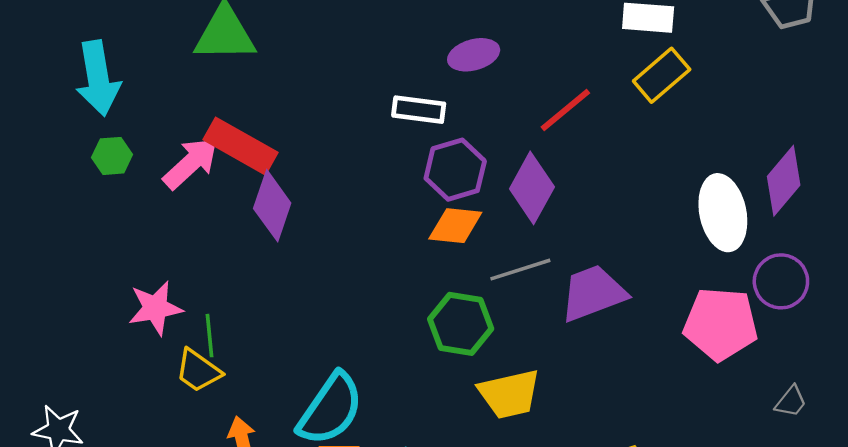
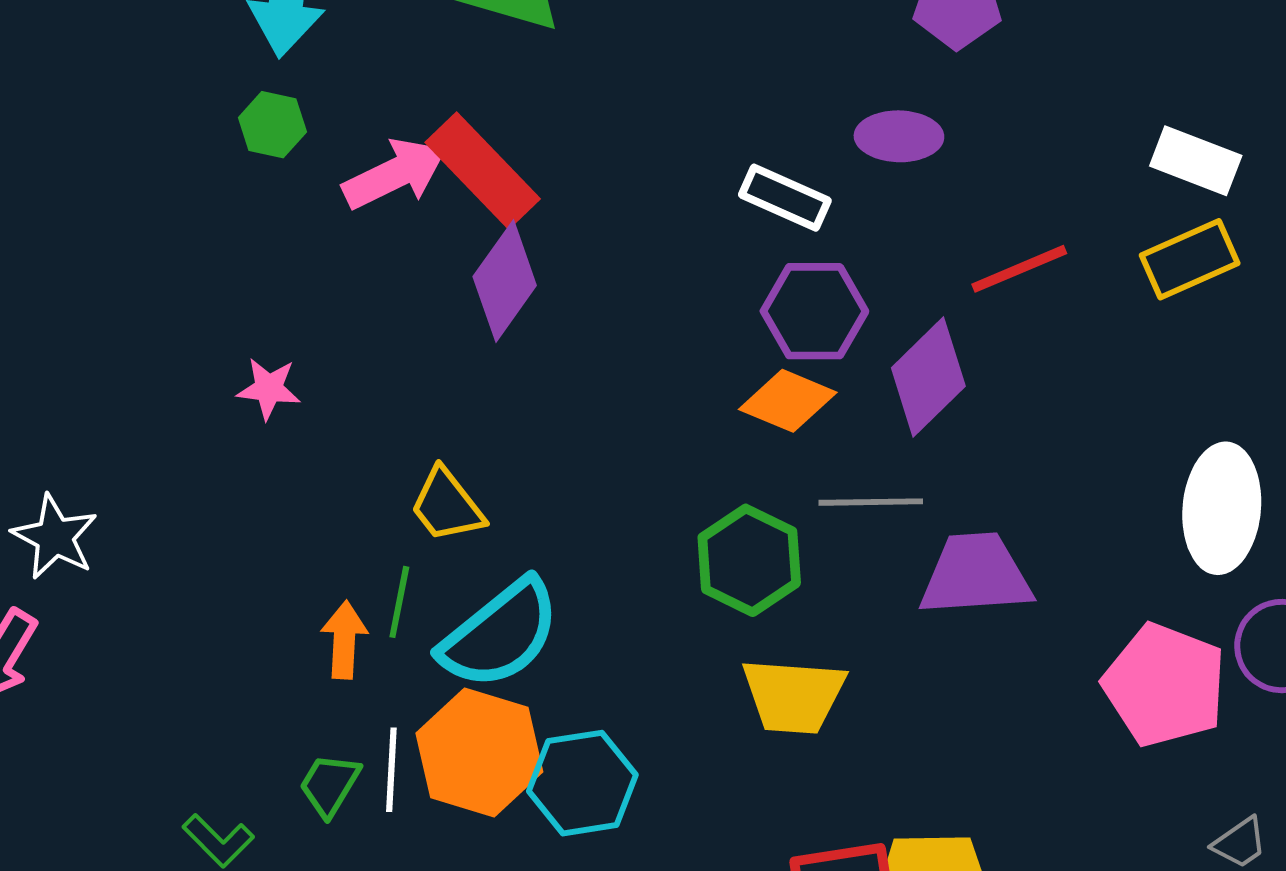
pink star: (155, 308) -> (269, 389), size x0.7
green line: (210, 336) -> (399, 602), moved
yellow trapezoid: (198, 371) -> (447, 505), moved

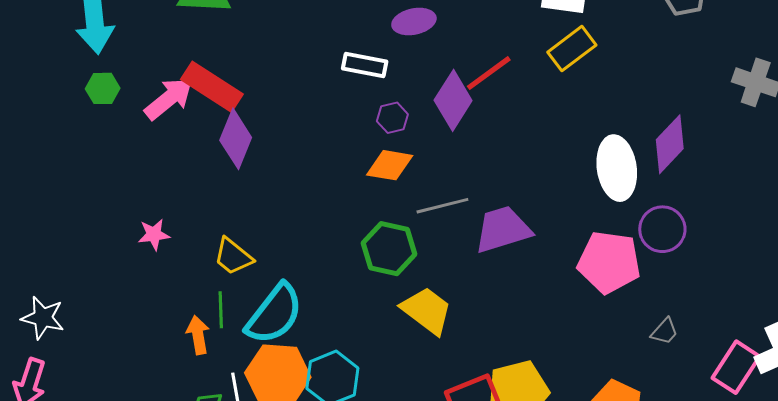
purple hexagon: (814, 311) -> (392, 118), size x0.6
purple diamond: (928, 377) -> (453, 100), moved
pink star: (269, 389) -> (154, 234), moved
yellow trapezoid: (794, 696) -> (427, 311), turned -134

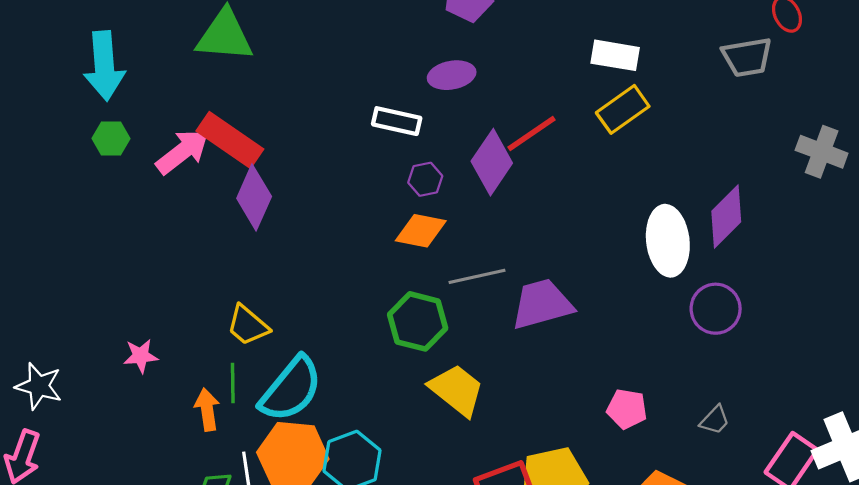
pink star: (154, 234) -> (141, 356), moved
pink pentagon: (609, 262) -> (627, 409), moved, size x0.6

